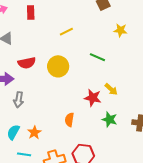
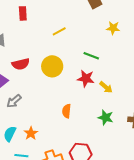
red star: (93, 98) -> (86, 79), moved
gray arrow: (19, 100) -> (14, 101), turned 42
orange semicircle: (69, 120) -> (67, 111), moved

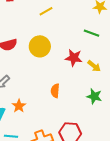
green line: (91, 56) -> (91, 33), moved
orange star: (31, 133) -> (19, 106), moved

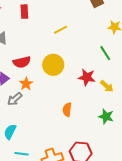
green line: (91, 33) -> (105, 53), turned 35
orange star: (19, 106) -> (26, 84), moved

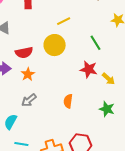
green line: (105, 53) -> (95, 43), moved
yellow circle: (53, 65) -> (55, 45), moved
gray arrow: (15, 99) -> (29, 100), moved

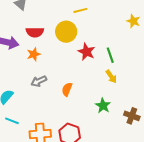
green line: (95, 43) -> (110, 55), moved
red star: (89, 69) -> (87, 52), moved
gray arrow: (29, 100) -> (39, 81), moved

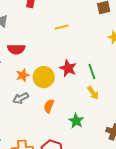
yellow circle: (66, 32) -> (44, 77), moved
orange star: (34, 54) -> (23, 75), moved
green star: (103, 106) -> (76, 121), moved

